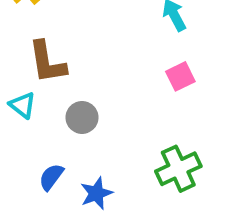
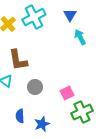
pink square: (180, 76) -> (67, 93), moved
blue semicircle: (51, 177) -> (20, 116), turned -40

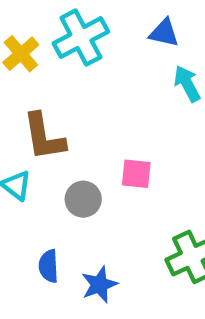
blue triangle: (70, 15) -> (164, 33), turned -48
pink square: (67, 93) -> (136, 174), moved, turned 32

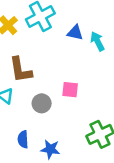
blue triangle: (164, 33) -> (75, 33), moved
blue star: (99, 285) -> (50, 149), turned 30

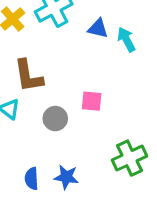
blue semicircle: (23, 139) -> (32, 179), moved

